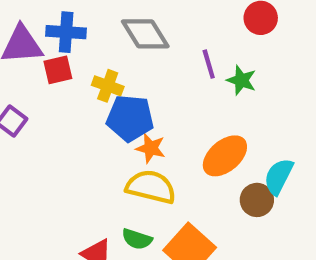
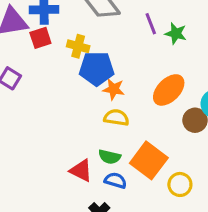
yellow semicircle: (151, 187) -> (116, 118), size x0.7

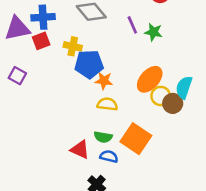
yellow circle: (180, 184) -> (161, 96), moved

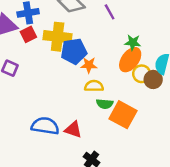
green star: (153, 32) -> (133, 43), moved
yellow cross: (73, 46) -> (58, 37), size x1.6
green semicircle: (103, 137) -> (105, 104), moved
blue semicircle: (109, 156) -> (45, 126), moved, size x1.6

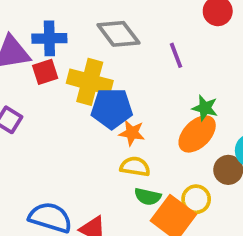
yellow circle: (142, 74) -> (196, 199), moved

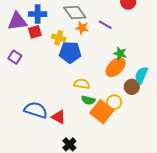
purple line: (176, 55) -> (105, 25), turned -40
yellow cross: (90, 82) -> (59, 38), size x0.6
orange star: (132, 133) -> (82, 28), moved

